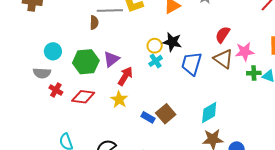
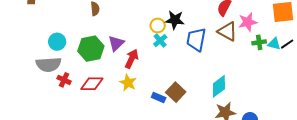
gray semicircle: (42, 73) -> (48, 64), size x1.4

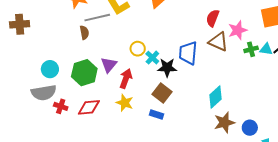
black star: (175, 20) -> (167, 68), moved
yellow circle: (158, 25) -> (138, 49), moved
brown square: (176, 92) -> (162, 93), moved

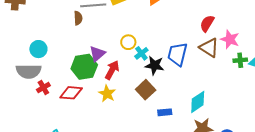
pink star: (238, 30) -> (230, 39), turned 30
green hexagon: (84, 73) -> (84, 67), moved
red cross: (61, 106) -> (43, 88), turned 32
blue rectangle: (157, 114) -> (165, 112), moved, turned -32

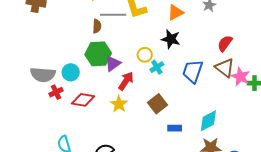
pink star: (230, 39) -> (240, 77), moved
cyan circle: (38, 49) -> (71, 72), moved
black star: (155, 65) -> (171, 39), moved
green hexagon: (84, 67) -> (98, 54), moved

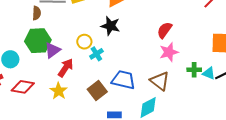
brown triangle: (225, 68) -> (160, 81), moved
blue trapezoid: (193, 71) -> (123, 80), moved, turned 85
pink star: (240, 77) -> (169, 52), moved, turned 30

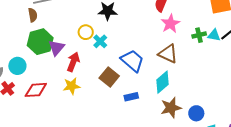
blue trapezoid: (123, 80) -> (132, 61), turned 40
yellow star: (59, 91) -> (72, 86), turned -30

